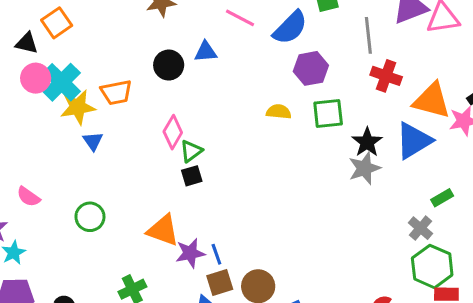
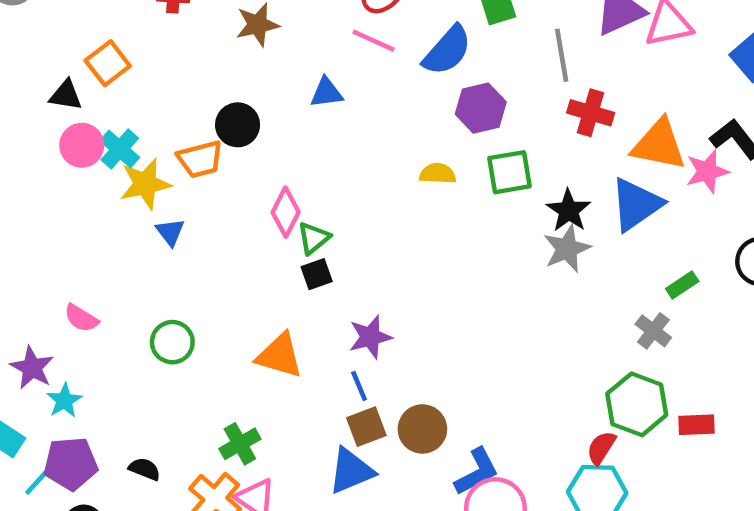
black circle: (169, 65) -> (238, 125), moved
cyan cross: (62, 82) -> (120, 149), size x0.7
purple star: (190, 253) -> (370, 337), moved
green hexagon: (432, 266) -> (637, 404), moved

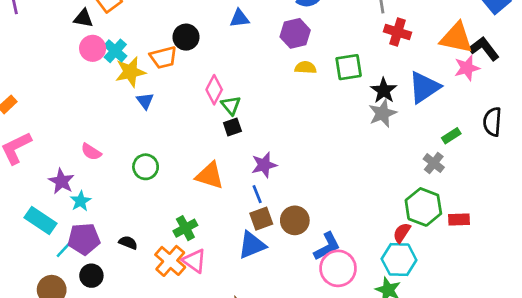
purple hexagon: (481, 108) -> (295, 33), moved
orange triangle: (659, 145) -> (456, 38), moved
green triangle: (314, 238) -> (231, 105), turned -30

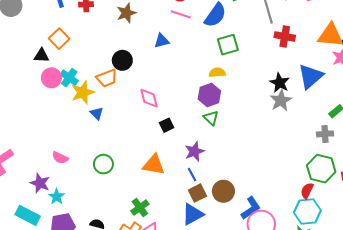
purple hexagon: (295, 33) -> (209, 95), moved
green square: (349, 67) -> (228, 45), moved
pink diamond: (214, 90) -> (149, 98), turned -35
green triangle: (231, 105) -> (211, 118), moved
gray cross: (434, 163) -> (325, 134), turned -35

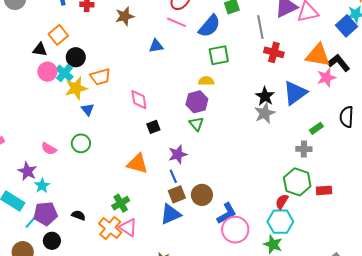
black circle: (122, 60) -> (76, 57), moved
green circle: (103, 164) -> (81, 143), moved

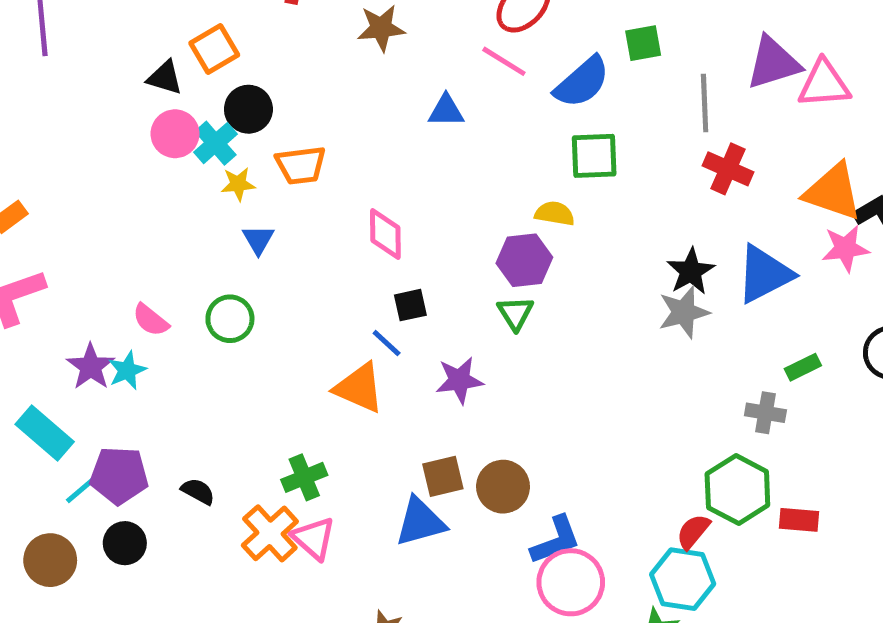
yellow star: (76, 88) -> (238, 184), size x0.6
blue line: (173, 176) -> (387, 343), moved, turned -32
cyan star: (42, 186) -> (127, 370), moved

